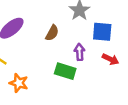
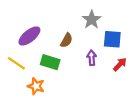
red arrow: (110, 59) -> (120, 64), turned -72
green rectangle: (65, 71) -> (50, 62), moved

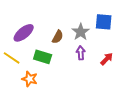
gray star: (92, 20) -> (81, 32), moved
blue square: (112, 39) -> (104, 22), moved

